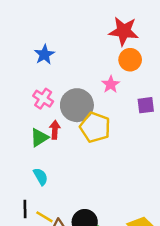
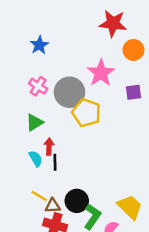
orange circle: (130, 60) -> (133, 50), moved
pink star: (111, 84) -> (101, 73), size x1.6
red arrow: (55, 130) -> (49, 147), moved
black line: (25, 209) -> (55, 162), moved

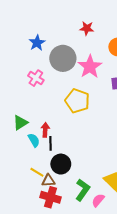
red star: (113, 23) -> (87, 28), moved, size x0.6
gray circle: (70, 92) -> (63, 58), moved
green triangle: (34, 122) -> (20, 123), moved
black circle: (77, 201) -> (61, 164), moved

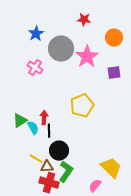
yellow pentagon: (77, 101) -> (82, 106), moved, turned 30
green triangle: (20, 123) -> (20, 121), moved
green L-shape: (83, 190) -> (66, 172), moved

